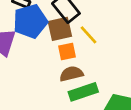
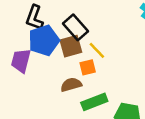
orange square: (67, 52) -> (88, 67), moved
brown semicircle: (71, 74) -> (71, 85), moved

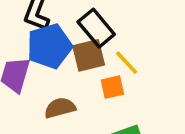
brown semicircle: (71, 85) -> (60, 108), moved

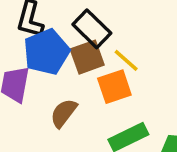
orange square: (112, 87) -> (114, 87), size x1.4
brown semicircle: (60, 108) -> (64, 113), turned -32

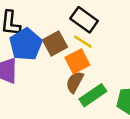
black rectangle: (92, 29) -> (84, 20), moved
brown semicircle: (64, 113) -> (75, 82), moved

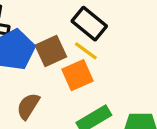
brown semicircle: (75, 82) -> (28, 106), moved

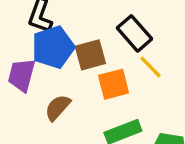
yellow line: (86, 51) -> (151, 67), moved

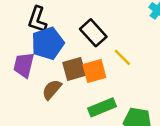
black rectangle: (134, 33) -> (93, 33), moved
brown square: (90, 55) -> (74, 69), moved

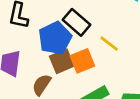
blue pentagon: (48, 43) -> (55, 38), moved

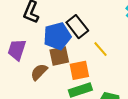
orange square: (82, 61) -> (79, 70), moved

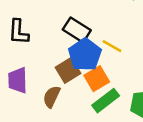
blue pentagon: (57, 36) -> (85, 55), moved

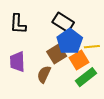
yellow line: (112, 46) -> (92, 47), moved, turned -35

